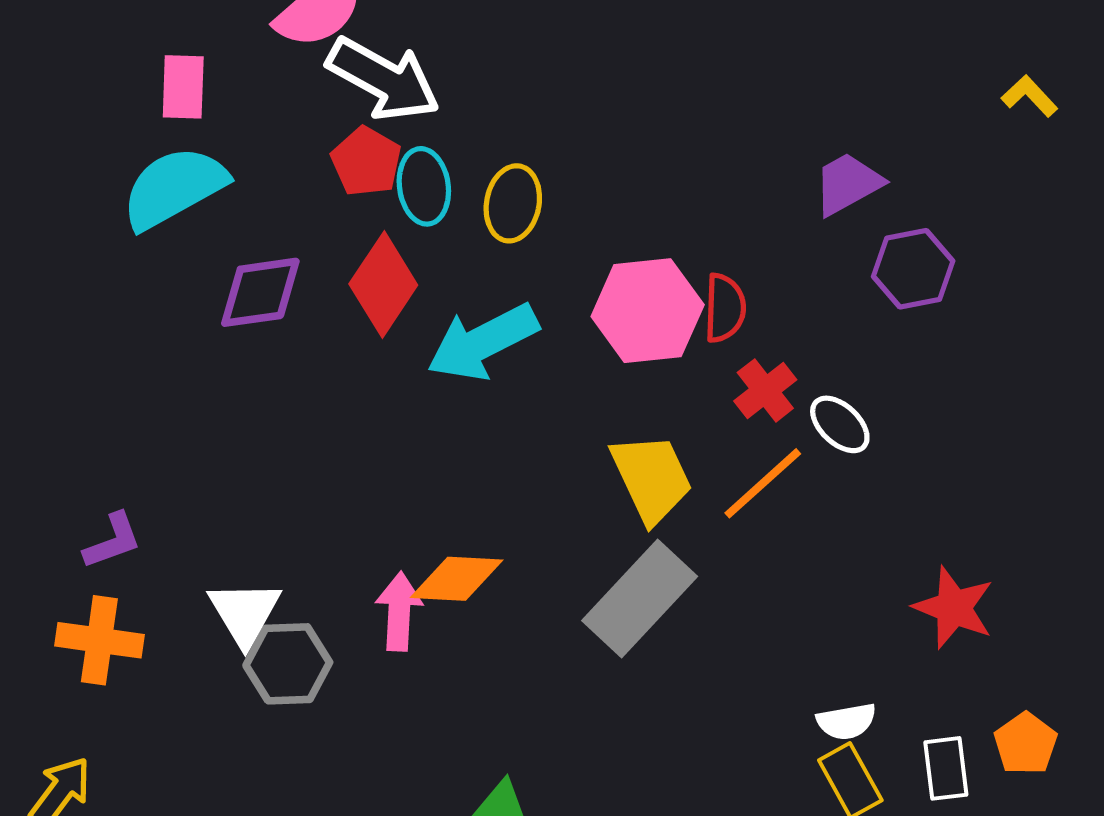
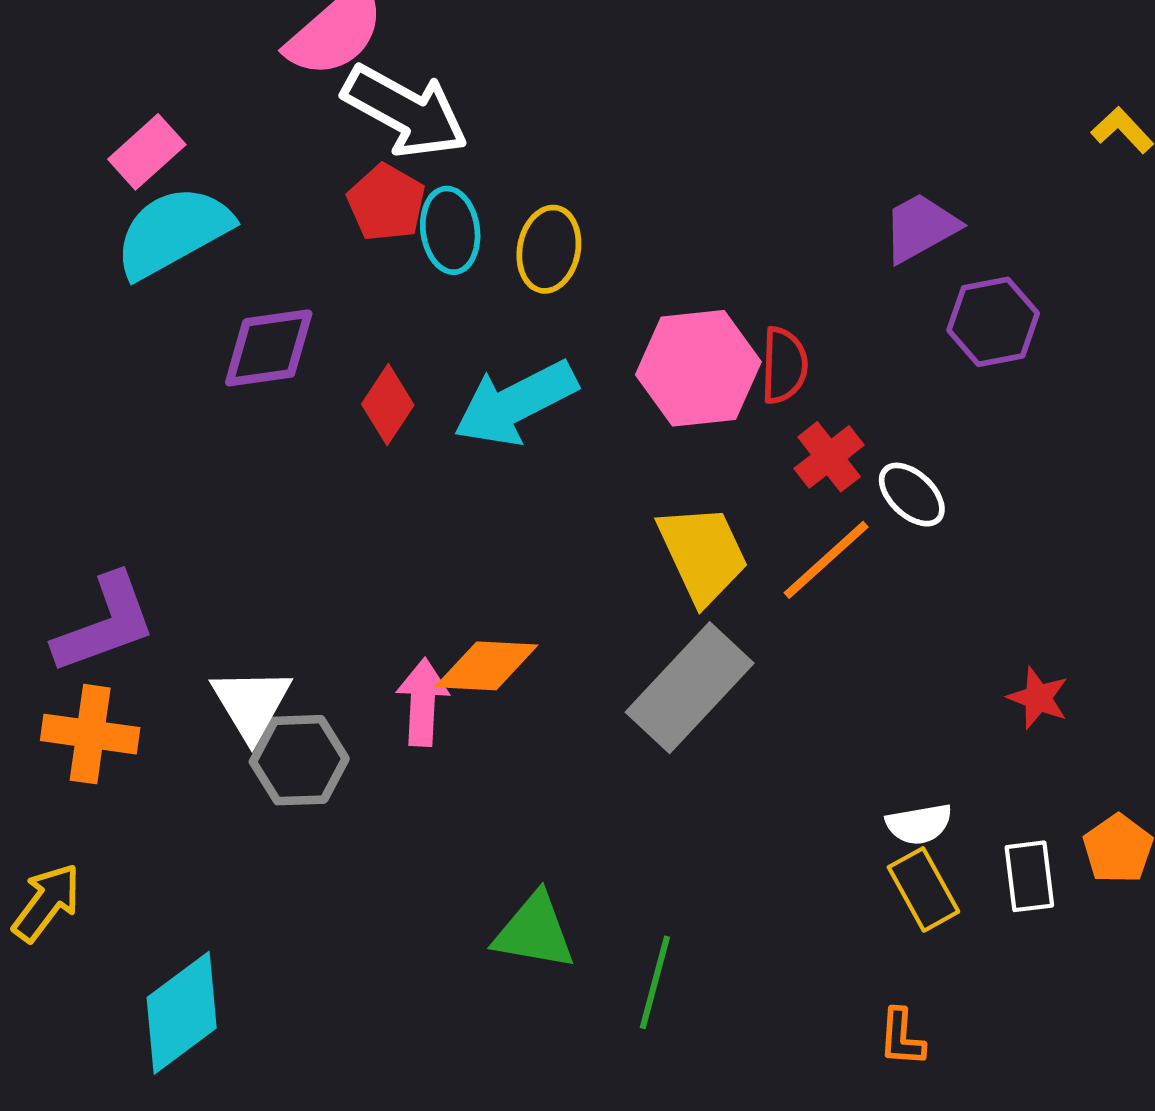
pink rectangle: (183, 87) -> (147, 152), moved, turned 46
red diamond: (383, 284) -> (388, 405), moved, size x0.7
purple L-shape: (113, 541) -> (105, 624), size x1.6
red star: (954, 608) -> (1038, 698), size x0.7

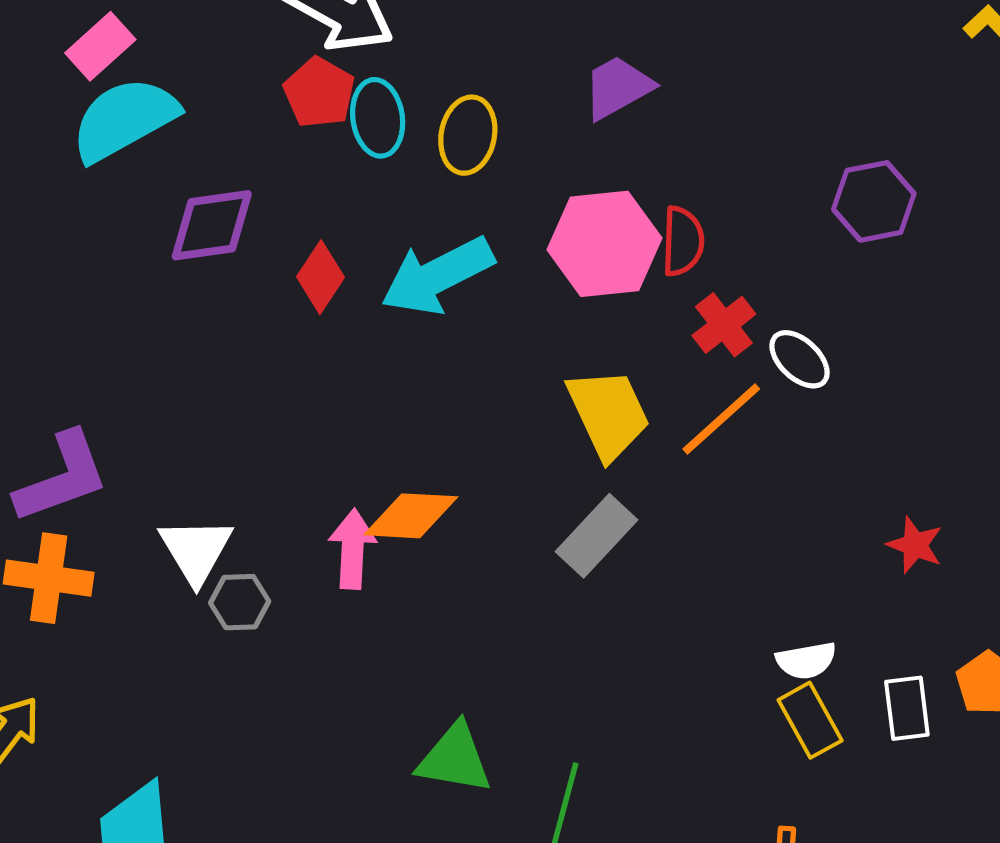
purple trapezoid: (921, 227) -> (618, 87), moved
gray rectangle: (690, 688) -> (597, 536), size x0.7
gray hexagon: (299, 760) -> (240, 602), size x0.7

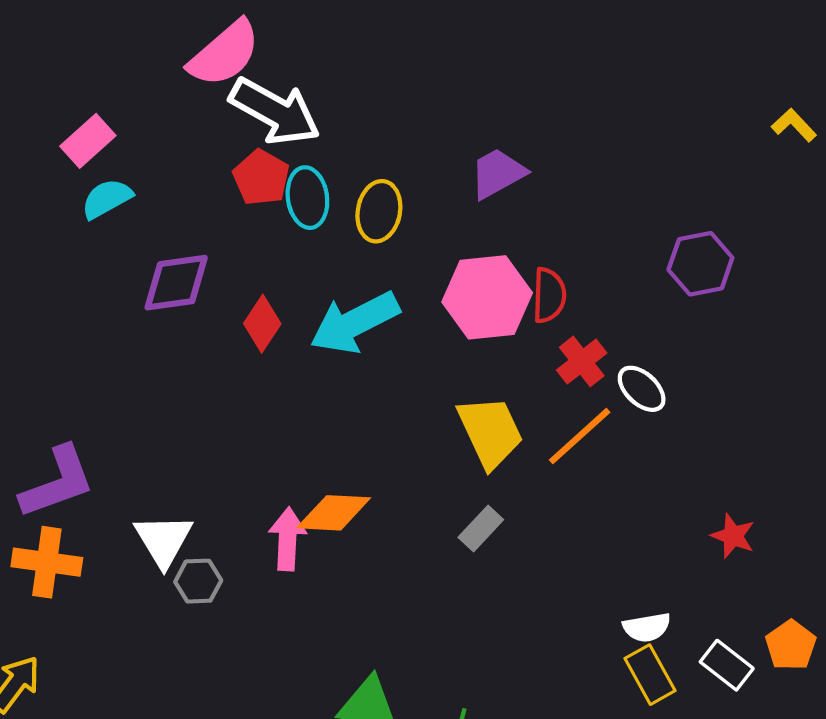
cyan semicircle: (124, 119) -> (107, 199), size x0.6
gray rectangle: (597, 536) -> (481, 529), size x0.7
white rectangle: (907, 708) -> (727, 665), turned -45

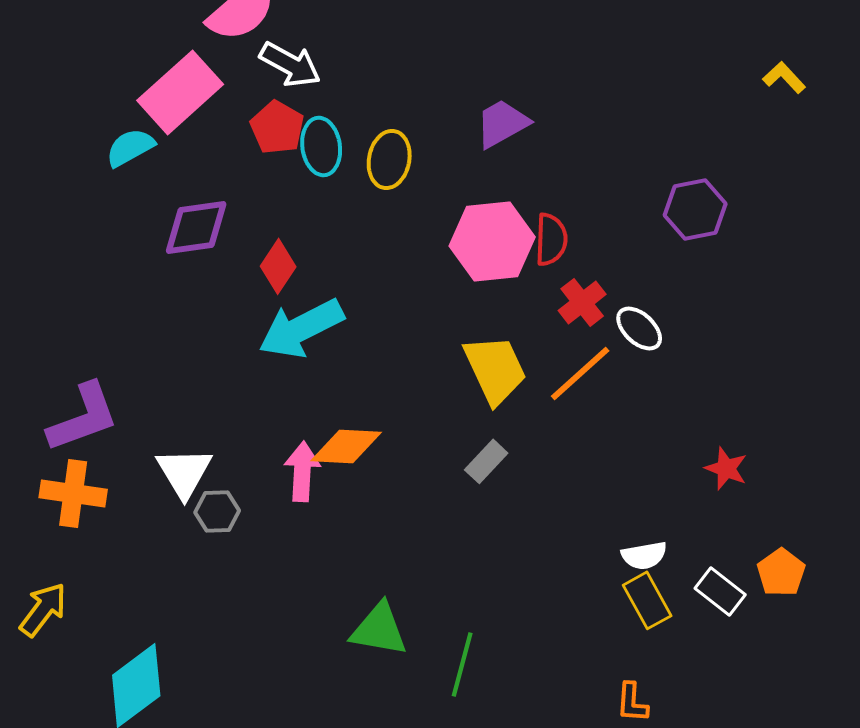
white arrow: (275, 111) -> (290, 64), size x0.7
pink rectangle: (88, 141) -> (180, 92), moved, size x1.6
cyan arrow: (355, 323) -> (301, 328), moved

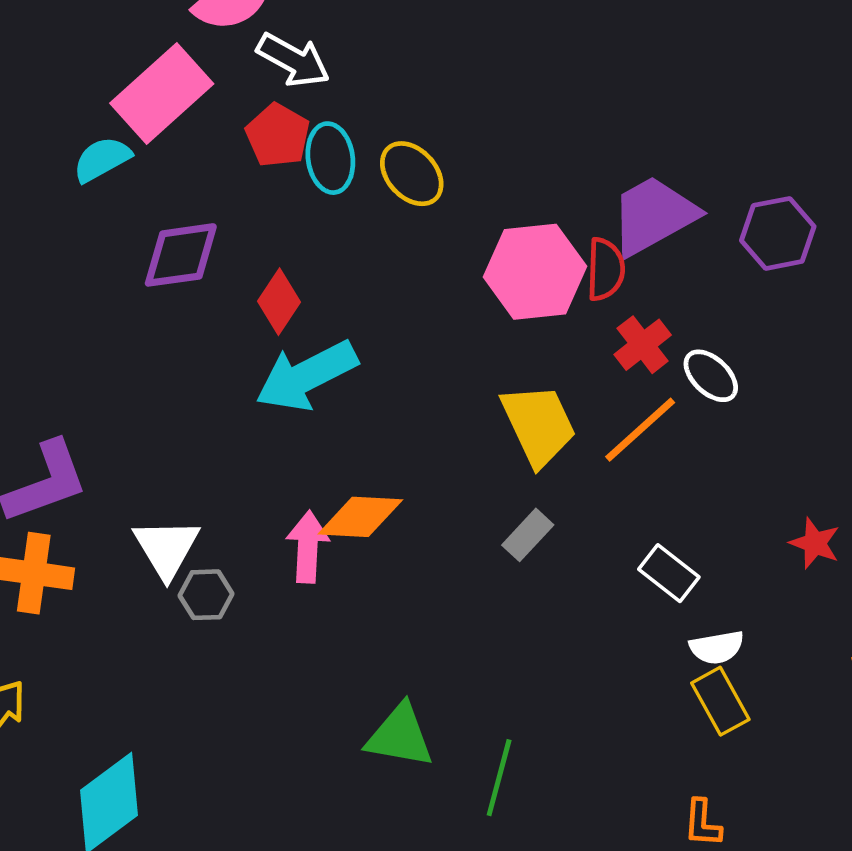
purple trapezoid: (502, 123) -> (653, 215), moved, size x1.4
yellow ellipse: (389, 159) -> (412, 174), turned -54
white rectangle: (720, 591) -> (669, 573), moved

